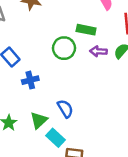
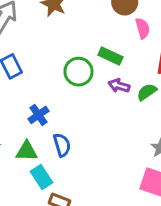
blue cross: (30, 80) -> (39, 115), moved, turned -35
green triangle: (39, 120) -> (27, 151), turned 30

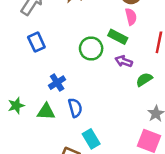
pink semicircle: (143, 28) -> (131, 17), moved
green semicircle: (147, 92) -> (144, 79), moved
cyan rectangle: (41, 177) -> (91, 139), moved

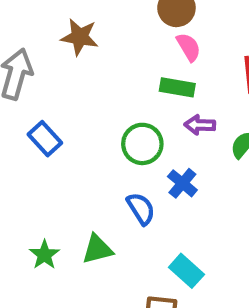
green circle: (91, 49) -> (142, 144), moved
blue cross: (57, 83) -> (182, 183), moved
blue semicircle: (75, 108) -> (141, 209), moved

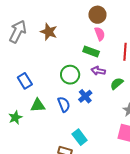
brown star: (80, 37) -> (49, 32), moved
blue rectangle: (45, 139) -> (25, 81), moved
green triangle: (97, 249) -> (38, 105), moved

